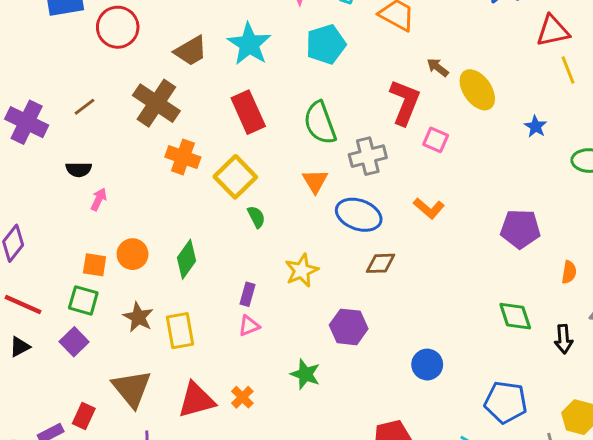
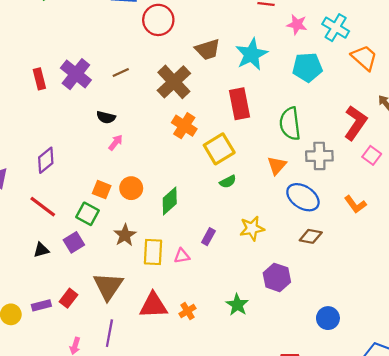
green semicircle: (256, 217) -> (228, 182), turned 77
pink triangle: (249, 326) -> (182, 256), moved
black triangle: (20, 347) -> (41, 250), moved

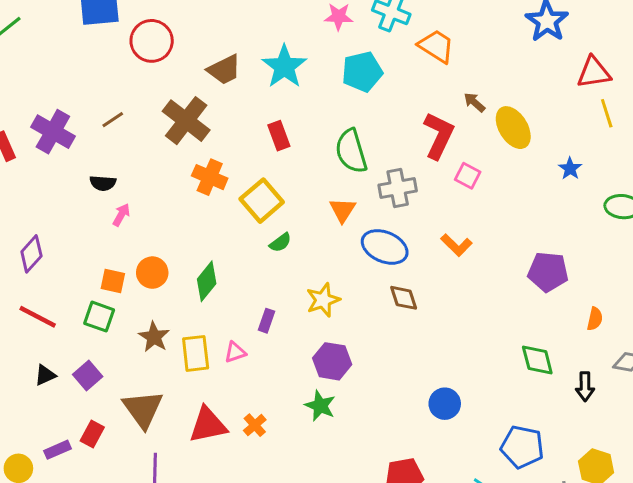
red rectangle: (239, 104) -> (279, 136), size x0.7
brown diamond: (311, 236) -> (404, 298), turned 70
purple square: (74, 242) -> (88, 376), moved
purple hexagon: (277, 277) -> (332, 361), moved

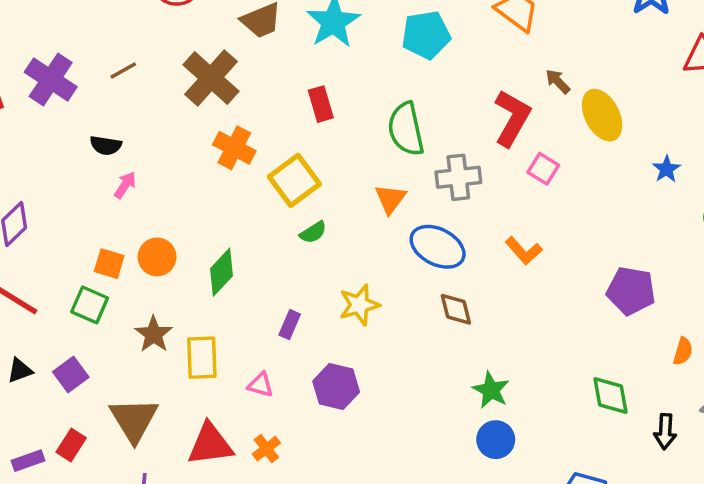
pink triangle: (235, 352) -> (260, 385), moved, turned 30
purple hexagon: (332, 361) -> (336, 387), moved
green star: (320, 406) -> (491, 390), moved

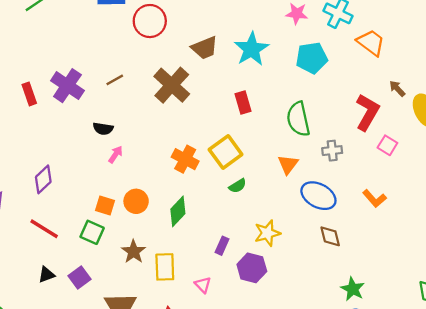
orange cross: (234, 148) -> (185, 159), moved
gray cross: (458, 177) -> (332, 151), size x0.7
pink triangle: (260, 385) -> (203, 285), turned 30
purple hexagon: (336, 387) -> (252, 268), moved

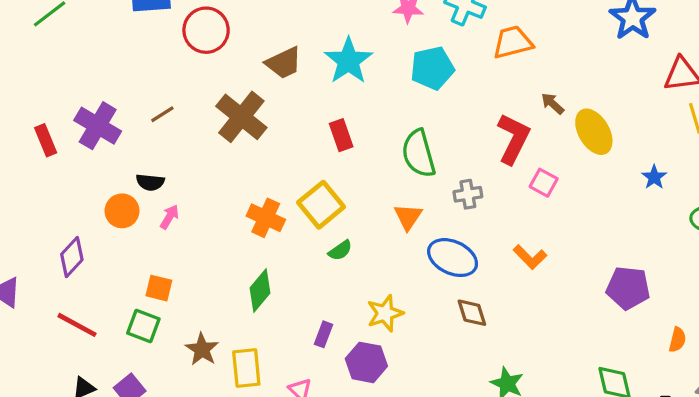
orange trapezoid: (371, 43) -> (513, 42), turned -48
orange circle: (136, 201) -> (122, 211), moved

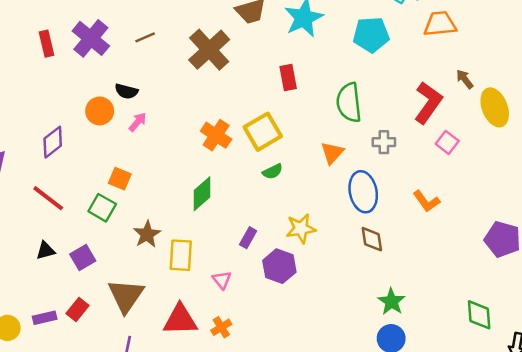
blue ellipse: (453, 258) -> (363, 192), turned 45

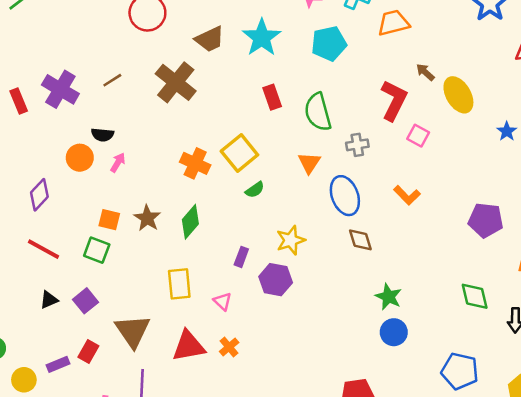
red rectangle: (288, 77) -> (272, 97), moved
brown star: (147, 234) -> (147, 218), moved

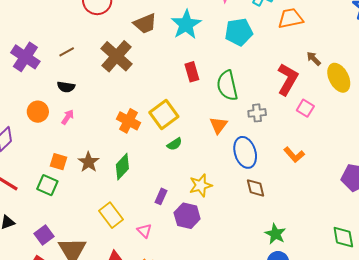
black semicircle: (102, 135) -> (66, 87), moved
yellow rectangle: (179, 284) -> (111, 215), turned -35
purple square: (86, 301) -> (44, 235), moved

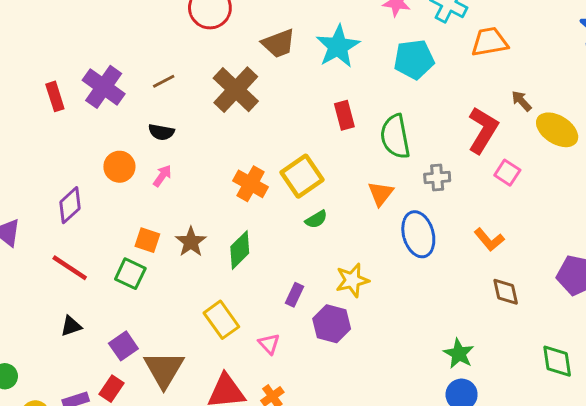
yellow ellipse: (339, 78) -> (557, 130), turned -32
brown diamond: (255, 188) -> (506, 292), moved

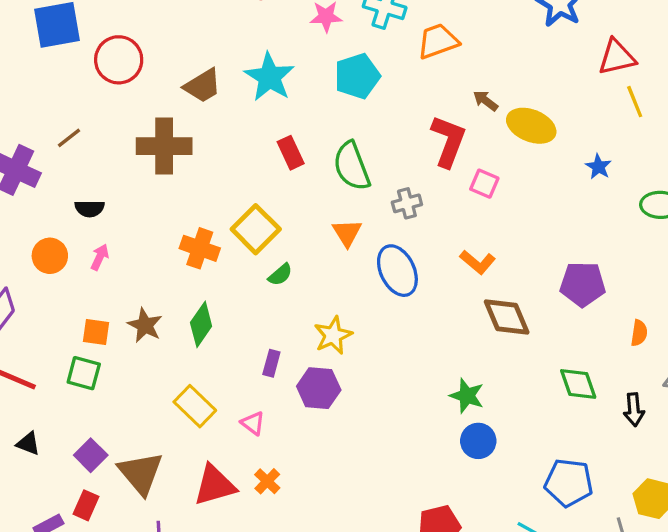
brown line: (164, 81) -> (69, 138), moved
brown cross: (236, 90) -> (164, 146), turned -33
brown diamond: (506, 292) -> (507, 317), size x1.4
black triangle: (71, 326) -> (28, 443), turned 50

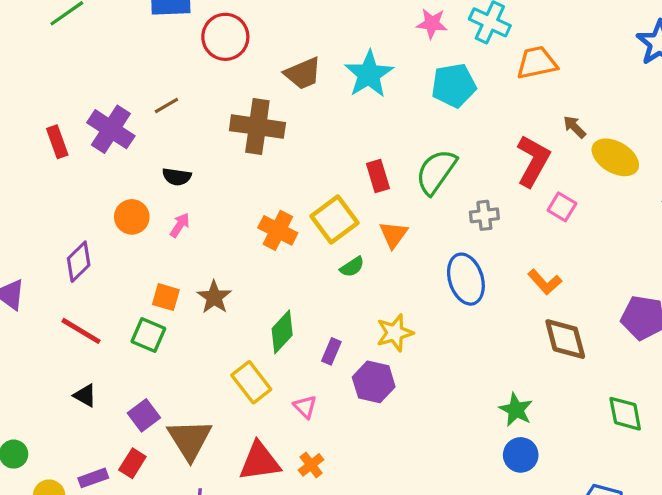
red rectangle: (291, 153) -> (378, 176), moved
green semicircle: (352, 166) -> (436, 172), turned 48
orange triangle: (347, 233) -> (394, 235), moved
green diamond: (201, 324) -> (282, 332), moved

